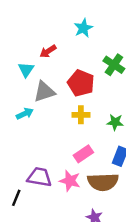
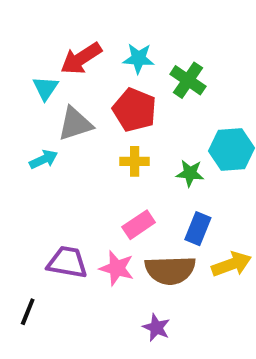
cyan star: (83, 28) -> (139, 58), moved, turned 30
red arrow: (48, 51) -> (81, 58), size x1.5
black line: (16, 198) -> (28, 312), moved

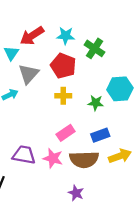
gray triangle: (75, 124) -> (29, 74), turned -30
blue rectangle: (198, 229) -> (100, 135), turned 48

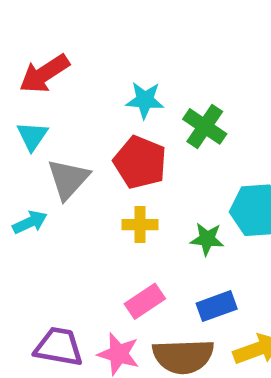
red arrow: (32, 36) -> (44, 74), moved

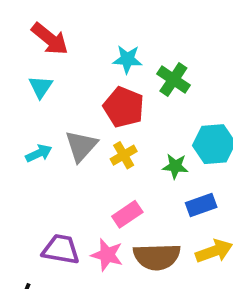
red arrow: (44, 74) -> (50, 39), turned -108
gray triangle: (68, 179) -> (81, 146), moved
yellow cross: (140, 225) -> (124, 155), turned -30
blue rectangle: (217, 306) -> (201, 205), moved

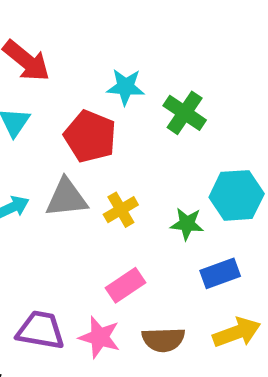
red pentagon: (124, 107) -> (90, 136), moved
gray triangle: (81, 146) -> (67, 198), turned 42
brown semicircle: (157, 257) -> (163, 340), size x0.7

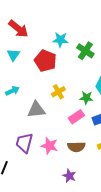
gray triangle: (67, 198) -> (36, 110), moved
pink rectangle: (126, 285) -> (76, 117), moved
purple trapezoid: (41, 330) -> (24, 143), turned -85

